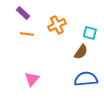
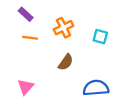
brown semicircle: (81, 52) -> (66, 62), moved
pink triangle: (32, 79) -> (26, 87), moved

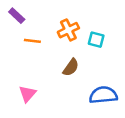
purple rectangle: (26, 14) -> (17, 16), moved
cyan square: (100, 37) -> (96, 40), moved

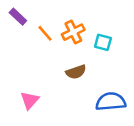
orange line: (32, 41) -> (45, 33), moved, turned 42
brown semicircle: (71, 67) -> (76, 72), turned 36

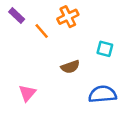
orange cross: (73, 32) -> (68, 17), moved
cyan square: (103, 42) -> (105, 49), moved

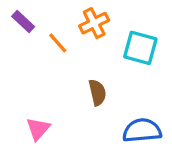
cyan square: (105, 49) -> (140, 48), moved, size x1.5
brown semicircle: (70, 67) -> (97, 92), turned -84

